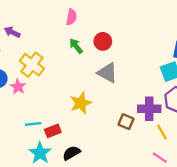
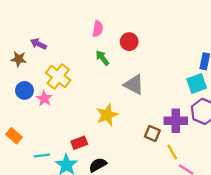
red circle: (103, 41) -> (129, 42), moved
cyan line: (33, 124) -> (42, 156), moved
yellow line: (162, 132) -> (172, 152), moved

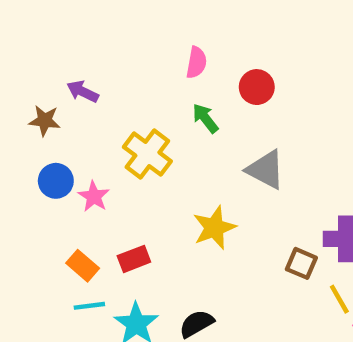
yellow cross: (58, 76) -> (147, 154), moved
orange rectangle: (14, 136) -> (83, 266), moved
red rectangle: (79, 143) -> (134, 259), moved

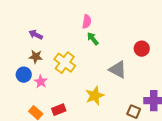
red circle: (257, 87) -> (142, 49), moved
green arrow: (205, 118) -> (93, 39), moved
brown star: (45, 121) -> (36, 57), moved

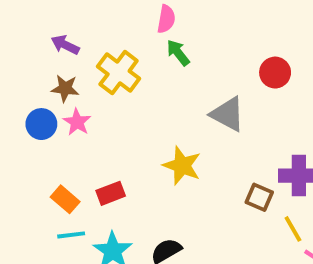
yellow cross: (65, 63) -> (119, 73), moved
pink star: (41, 82) -> (77, 122), moved
yellow star: (95, 96) -> (182, 166), turned -30

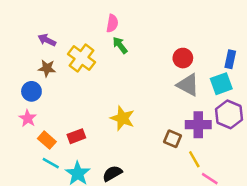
gray triangle: (228, 114) -> (188, 85), moved
pink star: (77, 122) -> (28, 118), moved
cyan line: (71, 235) -> (51, 163), turned 36

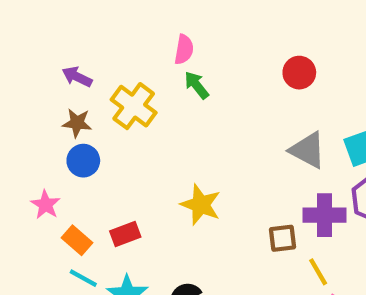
red circle: (183, 58) -> (299, 73), moved
blue circle: (31, 91) -> (83, 161), moved
brown square: (173, 139) -> (283, 238), turned -30

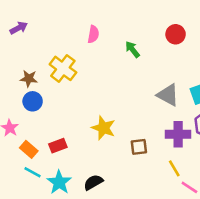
red circle: (299, 73) -> (176, 34), moved
purple arrow: (77, 77) -> (19, 28), moved, turned 126
green arrow: (197, 85) -> (133, 49), moved
brown square: (283, 238) -> (139, 147), moved

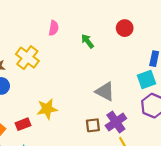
gray triangle: (168, 95) -> (105, 91), moved
yellow star: (103, 128) -> (47, 109), moved, turned -30
purple cross: (178, 134) -> (116, 122), moved, turned -35

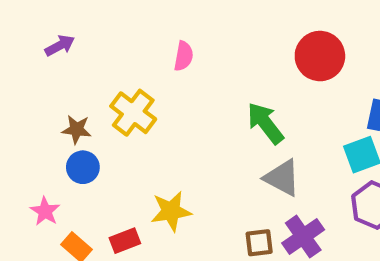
red circle: (125, 28) -> (320, 56), size x1.5
green arrow: (87, 41) -> (265, 123), moved, size x1.5

